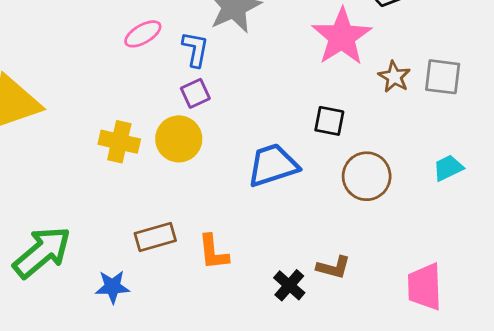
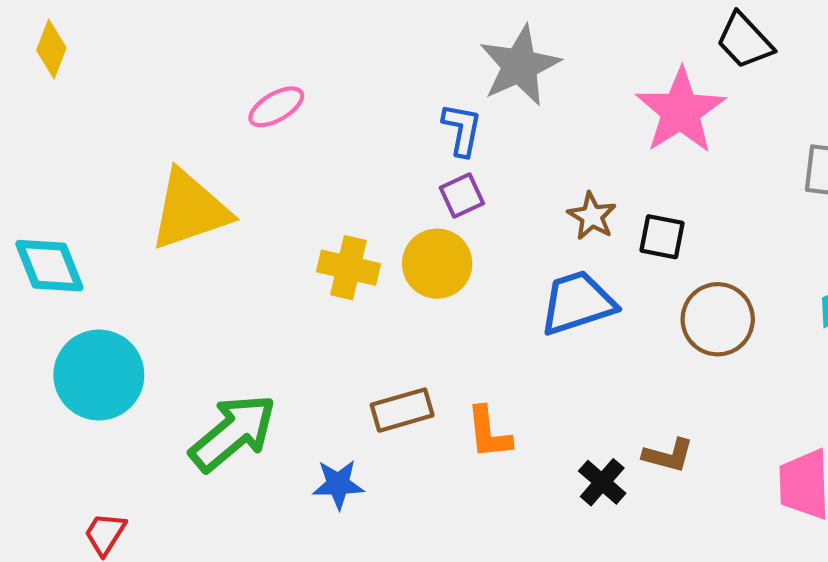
pink ellipse: (143, 34) -> (276, 107), moved
brown star: (394, 77) -> (592, 216), moved

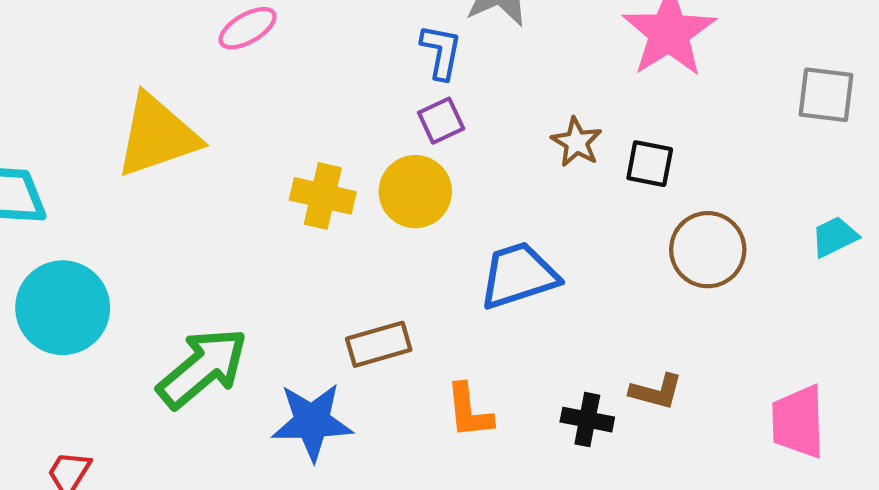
blue trapezoid: (577, 303) -> (518, 275), moved
orange L-shape: (489, 433) -> (469, 411), moved
black cross: (602, 482) -> (587, 420), turned -30
blue star: (338, 484) -> (312, 422), size x1.5

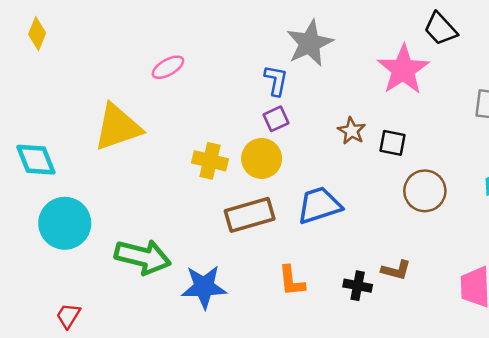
brown rectangle: (379, 344) -> (250, 215), moved, size x1.4
green arrow: (202, 368) -> (143, 257), turned 54

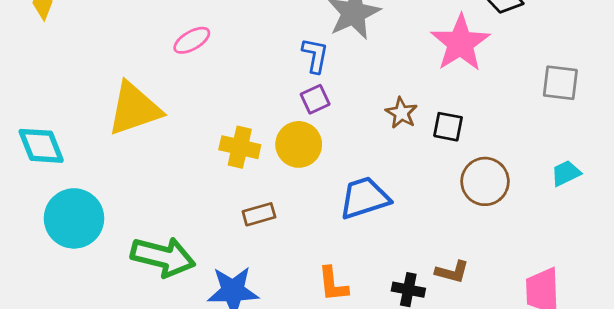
brown rectangle: (250, 215) -> (259, 214), moved, size x0.6

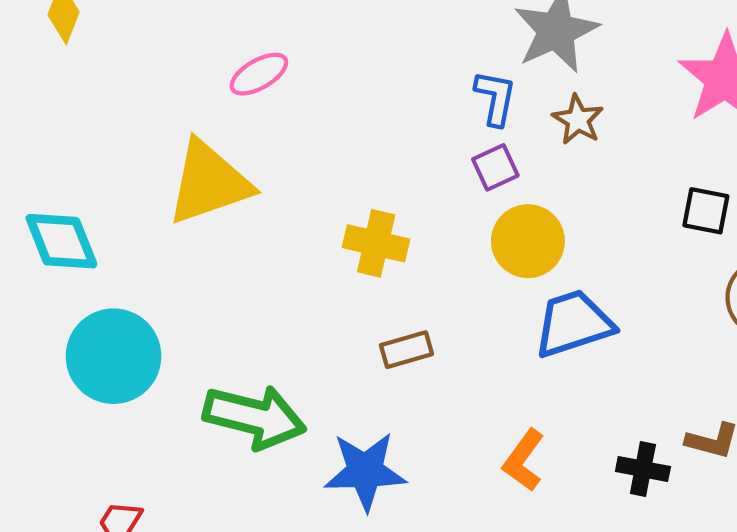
pink ellipse: (192, 40) -> (259, 74), moved
brown star: (401, 113) -> (578, 120), moved
yellow circle: (299, 144) -> (528, 241), moved
orange L-shape: (333, 284) -> (524, 460), turned 42

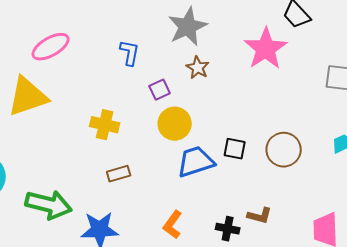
pink ellipse: (259, 74) -> (51, 47), size x1.4
blue L-shape: (495, 98) -> (130, 53), moved
black square: (706, 211) -> (235, 149), moved

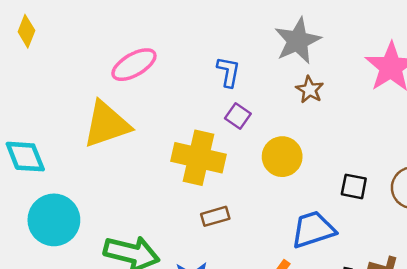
purple square: (160, 90) -> (238, 116), moved, turned -30
yellow cross: (105, 125) -> (198, 158), size x1.5
blue trapezoid: (196, 162) -> (313, 229), moved

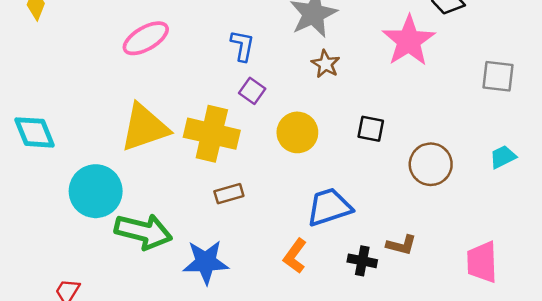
yellow triangle: (106, 124) -> (145, 128), moved
black square: (354, 186) -> (371, 129), moved
cyan circle: (54, 220) -> (96, 191), moved

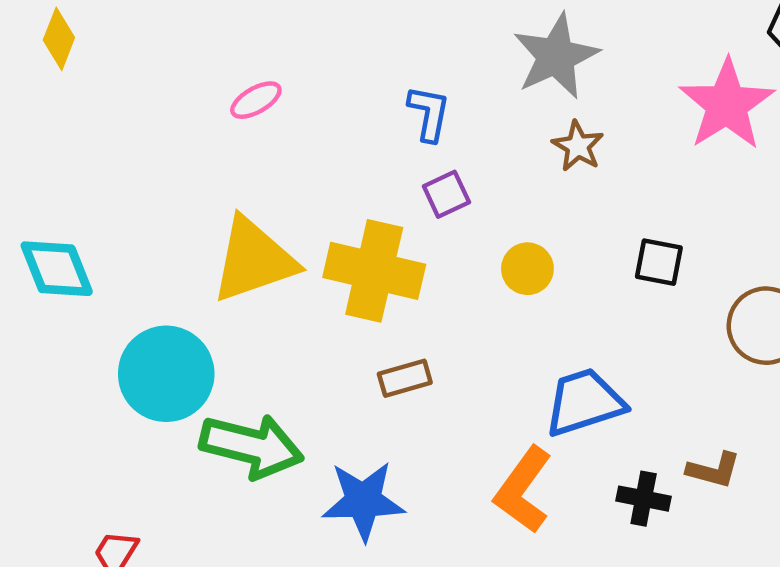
pink ellipse: (146, 38) -> (256, 100), size x0.6
purple square: (252, 91) -> (446, 194), turned 30
yellow circle: (297, 132) -> (527, 269), size x0.7
orange L-shape: (295, 256) -> (523, 490), size x1.4

